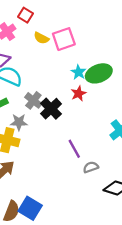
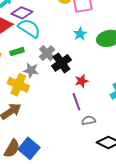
cyan star: (79, 72) -> (80, 34), moved
red star: (79, 93) -> (82, 81), moved

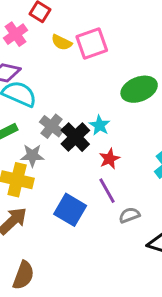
cyan star: (80, 34) -> (100, 125), moved
blue square: (29, 148) -> (70, 210), moved

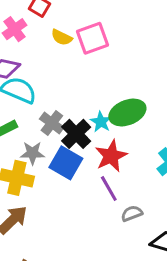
green ellipse: (139, 89) -> (127, 112), moved
red star: (109, 159) -> (111, 156), size x1.5
blue square: (70, 210) -> (66, 163), moved

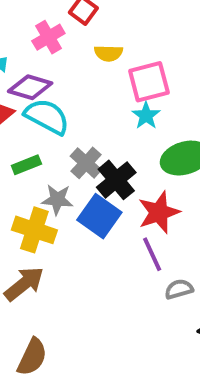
yellow semicircle: (62, 37) -> (108, 53), turned -30
pink square: (92, 38) -> (149, 82), moved
cyan star: (101, 122) -> (146, 116), moved

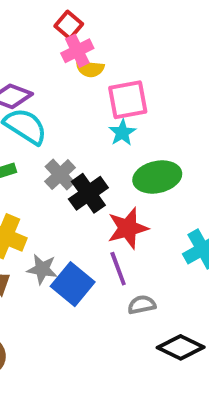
pink cross: (48, 37) -> (77, 51), moved
gray star: (57, 200) -> (42, 269), moved
blue square: (99, 216) -> (73, 284), moved

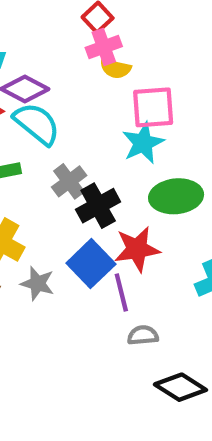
cyan star: (122, 133) -> (143, 143), size x1.4
blue square: (73, 284) -> (91, 264), moved

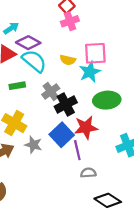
yellow semicircle: (116, 69) -> (68, 60), moved

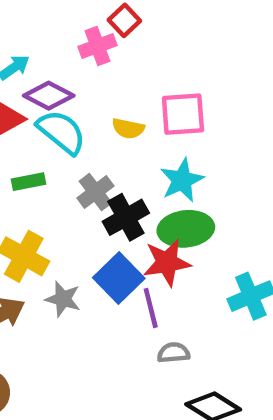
pink cross: (70, 21) -> (98, 46), moved
cyan star: (90, 72) -> (182, 180), moved
green ellipse: (107, 100) -> (186, 229), moved

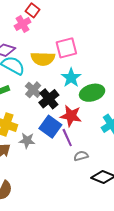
yellow semicircle: (128, 128) -> (43, 59), size x1.6
green ellipse: (186, 229) -> (92, 93), moved
red star: (167, 263) -> (71, 116), turned 30

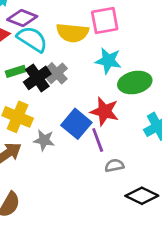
cyan star: (71, 78) -> (108, 61), turned -30
black cross: (49, 99) -> (37, 78), moved

